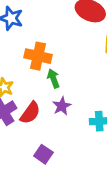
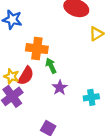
red semicircle: (30, 113) -> (26, 76), moved

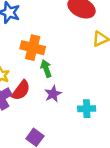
red semicircle: (26, 76) -> (21, 90), moved

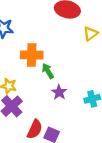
red semicircle: (21, 90) -> (35, 129), moved

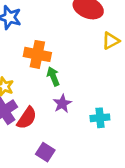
red semicircle: (35, 129) -> (27, 118), moved

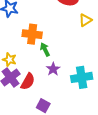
cyan cross: (100, 118) -> (82, 77), size x1.5

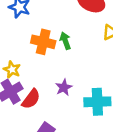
green arrow: (45, 49) -> (65, 41), moved

